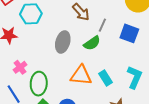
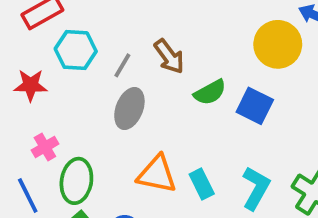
gray line: (102, 25) -> (122, 65), moved
green semicircle: (92, 43) -> (210, 92), moved

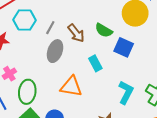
brown arrow: (169, 56) -> (76, 33), moved
green semicircle: (210, 92) -> (104, 30), moved, turned 60
cyan rectangle: (202, 184) -> (95, 63), moved

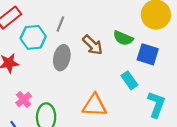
gray line: (50, 28) -> (60, 24), moved
gray ellipse: (55, 51) -> (62, 58), moved
cyan rectangle: (95, 63) -> (129, 80), moved

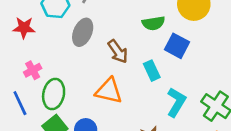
green semicircle: (123, 38) -> (153, 23), turned -42
brown arrow: (93, 45) -> (118, 51), moved

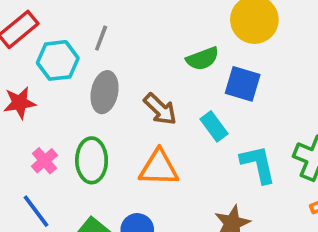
green ellipse: (54, 94) -> (92, 160), moved
cyan L-shape: (176, 102) -> (258, 164), turned -32

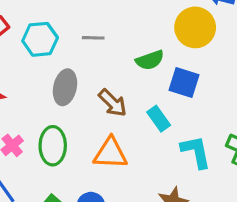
gray line: (101, 38) -> (93, 38), moved, turned 70
cyan hexagon: (58, 60) -> (40, 39), moved

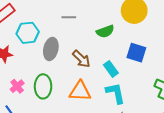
cyan hexagon: (40, 39) -> (28, 33), moved
blue square: (184, 82) -> (136, 53), moved
cyan L-shape: (196, 152) -> (116, 93), moved

